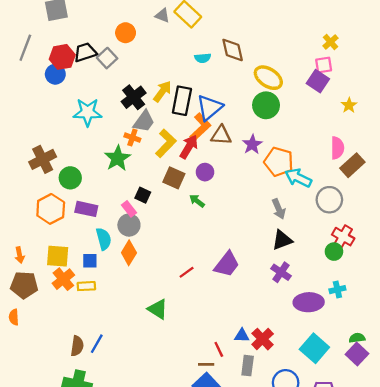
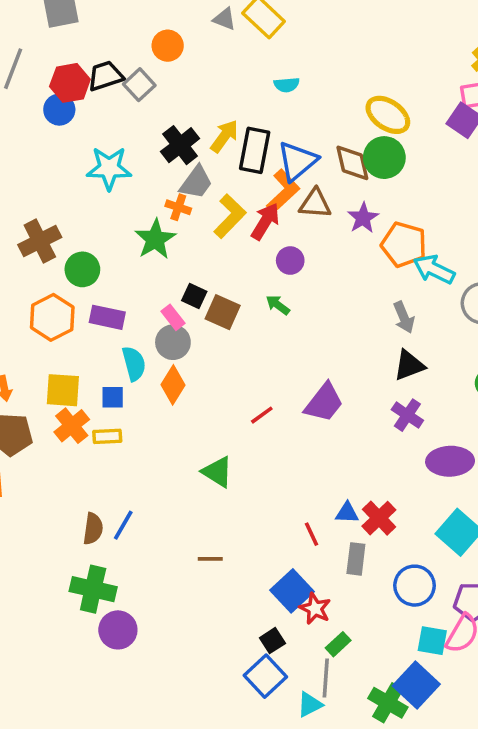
brown diamond: (233, 50) -> (352, 163), moved
brown square: (174, 178) -> (223, 312), moved
brown line: (206, 364) -> (210, 559), moved

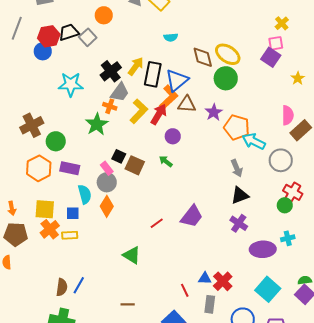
brown diamond: (352, 163) -> (203, 57), moved

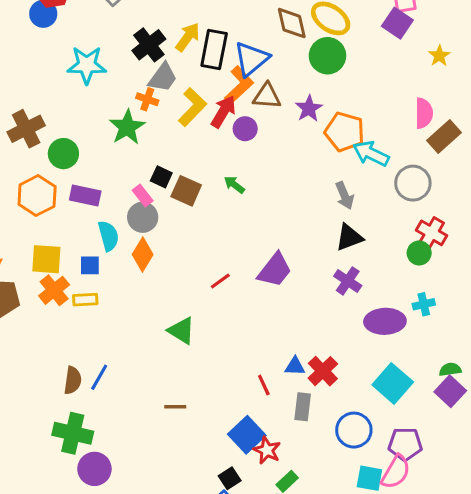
purple circle: (173, 136) -> (245, 129), moved

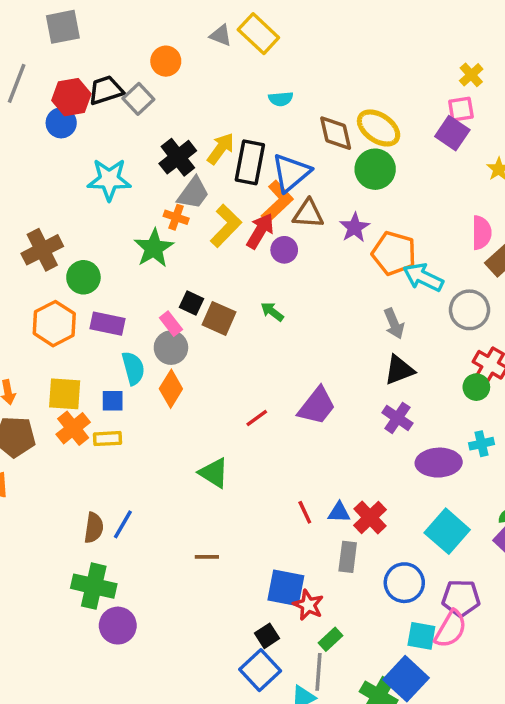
red line: (264, 385) -> (305, 512), moved
blue square: (247, 435) -> (286, 588), turned -36

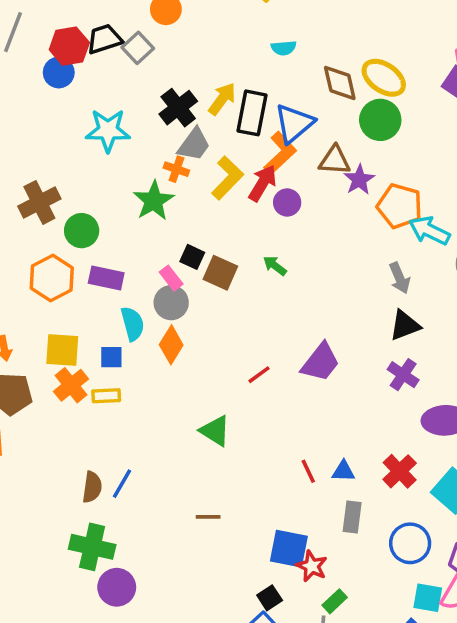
brown triangle: (308, 214) -> (335, 160), moved
red cross: (370, 517) -> (400, 471), moved

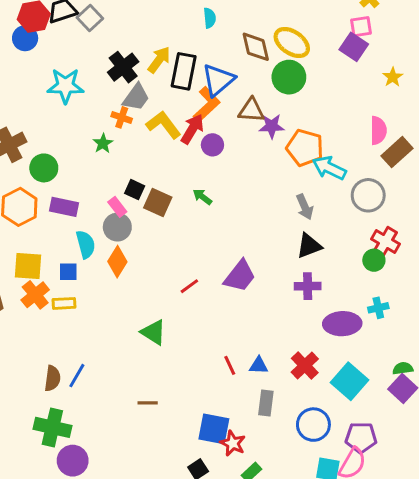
cyan semicircle: (284, 48) -> (210, 18), turned -90
yellow L-shape: (227, 178) -> (163, 125), turned -81
purple star: (359, 180) -> (272, 126), turned 30
green star: (154, 201) -> (103, 143), size x0.6
purple cross: (403, 375) -> (308, 286), turned -35

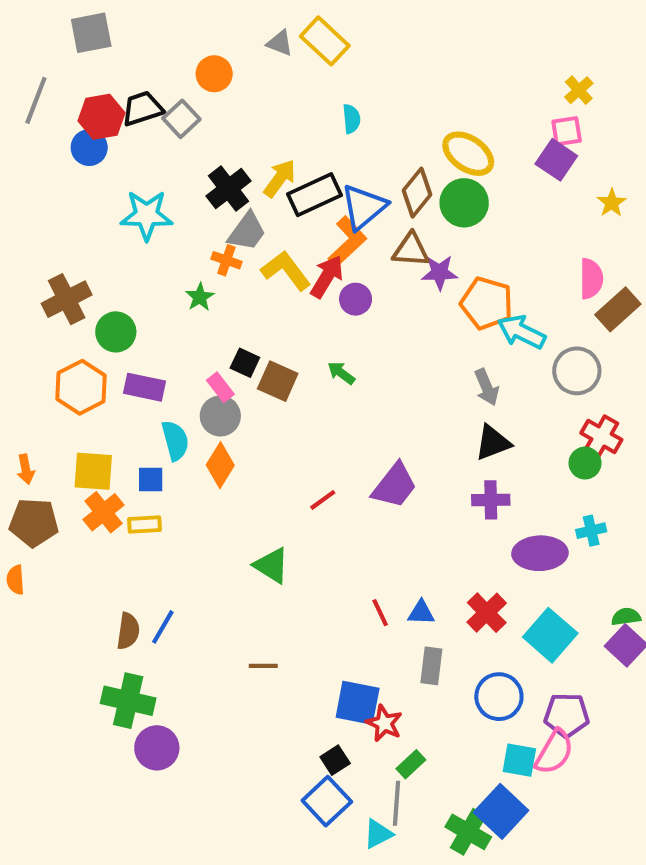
brown diamond: (256, 47) -> (417, 193), moved, turned 52
black rectangle: (184, 71) -> (315, 195), turned 54

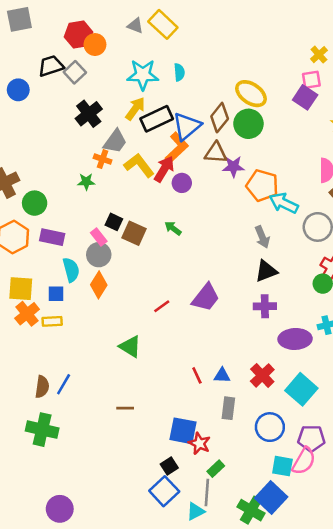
red hexagon: (101, 117) -> (79, 34), moved
black cross: (229, 188) -> (89, 114), moved
cyan star: (147, 215) -> (143, 75), moved
green star: (200, 297) -> (86, 182), turned 30
purple circle: (157, 748) -> (60, 509), moved

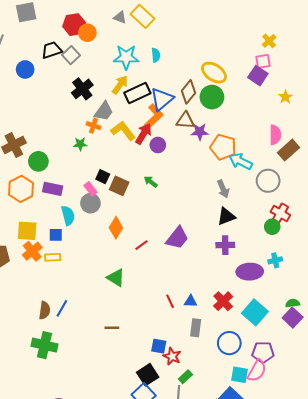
orange diamond: (99, 285) -> (116, 228), moved
blue square: (183, 431) -> (159, 346), size x0.7
black square: (169, 466) -> (148, 375), size x1.5

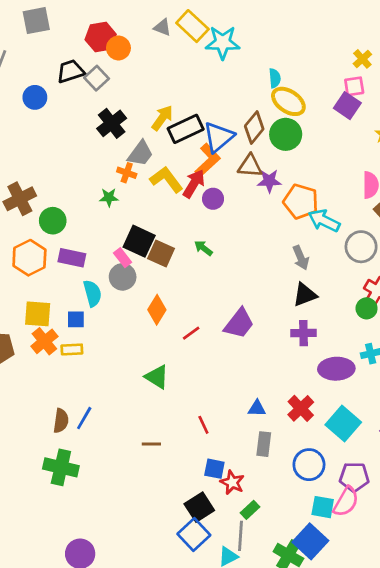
cyan semicircle: (156, 55) -> (275, 78), moved
cyan star: (126, 57) -> (223, 43), moved
black square: (103, 177) -> (139, 241), size x1.6
red line: (170, 301) -> (203, 425), moved

